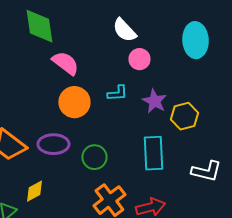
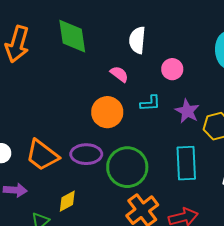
white semicircle: (124, 30) -> (137, 40), moved, turned 48
pink semicircle: (65, 63) -> (119, 74), moved, size x0.7
green circle: (94, 157) -> (127, 167), size x1.6

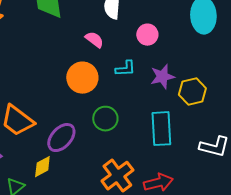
purple star: (187, 111) -> (162, 77), turned 30
purple ellipse: (86, 154) -> (61, 138), moved, turned -48
green circle: (127, 167) -> (105, 119), moved, size x0.6

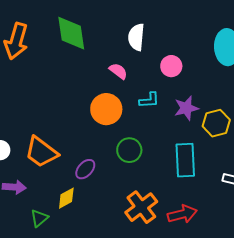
purple ellipse: (61, 138) -> (85, 169), size x0.7

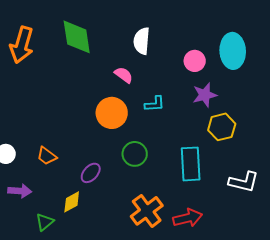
pink circle: (171, 66) -> (195, 61), moved
purple star: (186, 108) -> (205, 95), moved
orange trapezoid: (41, 152) -> (47, 156), size x0.6

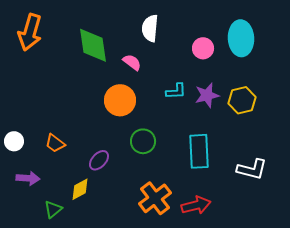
green diamond: (77, 37) -> (93, 45), moved
purple star: (205, 95) -> (207, 95), moved
cyan L-shape: (155, 104) -> (176, 91), moved
yellow hexagon: (222, 127) -> (242, 100), moved

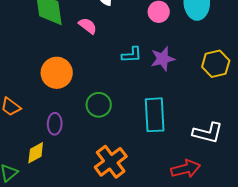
orange circle: (120, 100) -> (57, 73), moved
yellow hexagon: (242, 100) -> (216, 64), moved
purple ellipse: (99, 160) -> (55, 124), turned -40
red arrow: (196, 205) -> (186, 169), moved

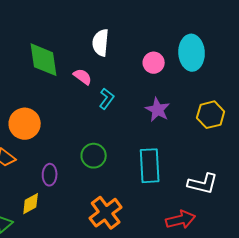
cyan L-shape: (132, 55) -> (107, 99), moved, turned -50
purple star: (163, 59) -> (158, 110), turned -30
orange circle: (57, 73) -> (25, 124), moved

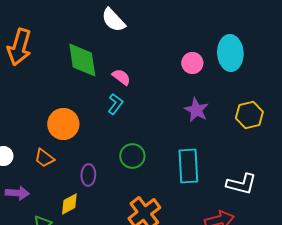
white semicircle: (101, 43) -> (113, 20), moved, turned -48
cyan L-shape: (107, 99) -> (115, 104), moved

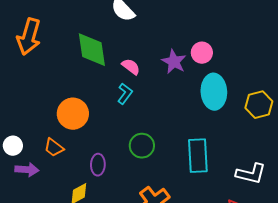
cyan ellipse: (230, 53) -> (214, 92), moved
purple star: (196, 110) -> (174, 62), moved
purple arrow: (17, 193) -> (27, 170), moved

